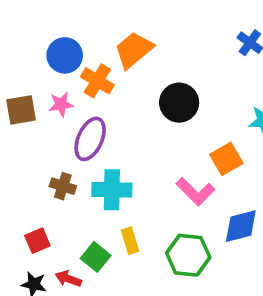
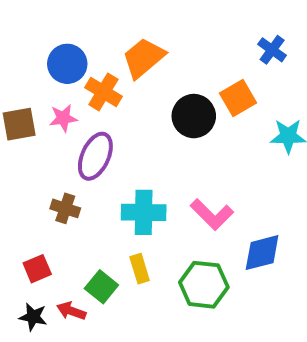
orange square: (226, 159) -> (238, 98), moved
cyan cross: (112, 190) -> (144, 212), moved

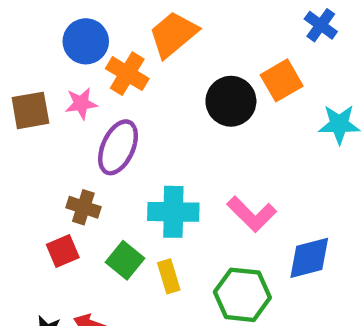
red square: (37, 269) -> (63, 251), moved
green square: (101, 287) -> (125, 260), moved

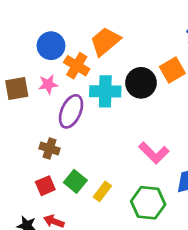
cyan cross: (173, 212) -> (105, 91), moved
red square: (63, 251) -> (45, 186), moved
yellow rectangle: (169, 276) -> (102, 191), turned 54

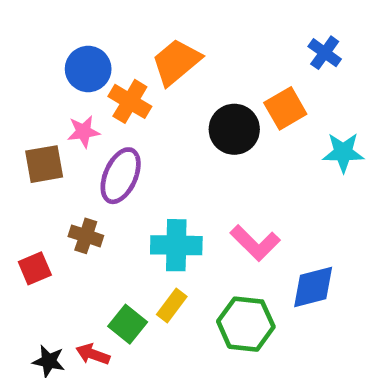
brown square: (17, 89) -> (44, 164), moved
cyan cross: (105, 91) -> (176, 245), moved
green square: (75, 181) -> (128, 324), moved
red square: (45, 186) -> (35, 268), moved

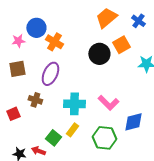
orange trapezoid: (176, 62) -> (106, 18), moved
pink star: (84, 132) -> (18, 41), moved

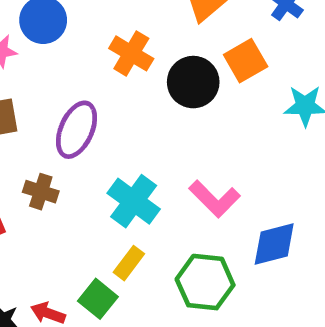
orange cross: (54, 42) -> (131, 53), moved
cyan cross: (74, 104) -> (134, 201), turned 35
green square: (53, 138) -> (98, 299), moved

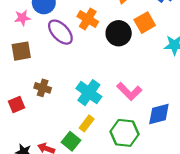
purple ellipse: (76, 130) -> (60, 32), moved, turned -68

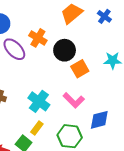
orange square: (145, 23) -> (80, 69), moved

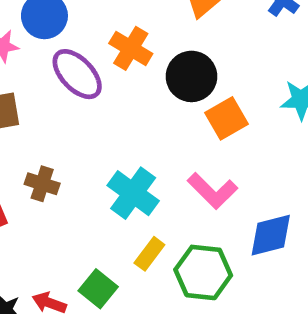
yellow rectangle: (37, 128) -> (149, 254), moved

